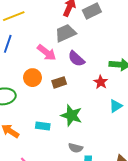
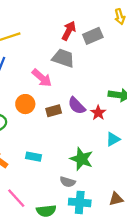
gray trapezoid: (66, 33) -> (63, 58), turned 40
purple semicircle: (76, 59) -> (77, 106), moved
green star: (71, 115) -> (81, 159), moved

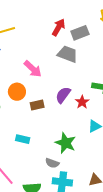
gray trapezoid: (63, 58) -> (67, 54), moved
purple semicircle: (77, 106) -> (63, 95), turned 78
brown rectangle: (54, 111) -> (37, 105), moved

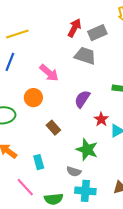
red star: (82, 102) -> (101, 119), moved
brown rectangle: (37, 105) -> (53, 128), moved, turned 64
cyan rectangle: (23, 139) -> (39, 162), moved, turned 64

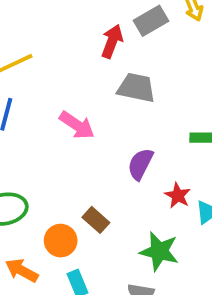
gray rectangle: (97, 33) -> (151, 21), moved
orange circle: (33, 98) -> (61, 241), moved

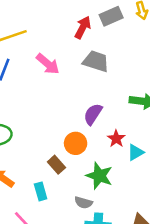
pink arrow: (77, 125) -> (48, 64), moved
brown rectangle: (96, 220) -> (56, 165), moved
orange circle: (61, 241) -> (76, 143), moved

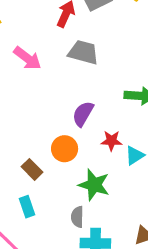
red star: (116, 139) -> (111, 141), turned -30
brown rectangle: (56, 165) -> (32, 169), moved
gray semicircle: (83, 203) -> (77, 217), turned 78

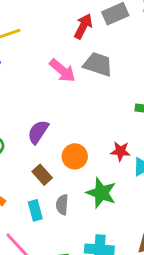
pink arrow: (27, 58) -> (62, 71), moved
purple semicircle: (83, 114) -> (38, 132), moved
gray semicircle: (77, 217) -> (62, 205), moved

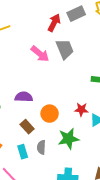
gray trapezoid: (98, 64) -> (65, 49), turned 50
purple semicircle: (38, 132) -> (24, 97), turned 60
green star: (101, 193) -> (68, 139), turned -30

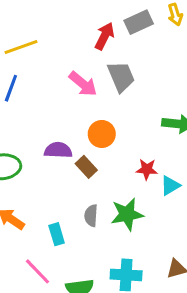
orange circle: (50, 114) -> (102, 134), moved
brown rectangle: (27, 127) -> (86, 167), moved
gray semicircle: (41, 147) -> (91, 216), moved

